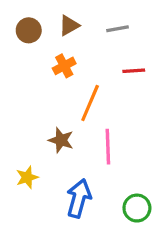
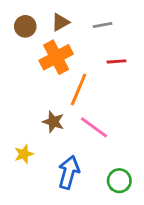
orange cross: (64, 66) -> (56, 57), size x1.6
pink line: (108, 147) -> (94, 127), turned -52

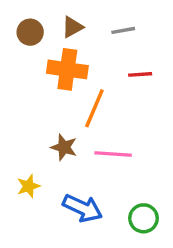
orange cross: (56, 57) -> (67, 69), turned 36
pink line: (94, 127) -> (113, 154), turned -32
blue arrow: (69, 172) -> (83, 208), turned 100

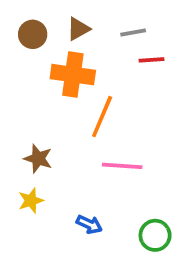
red line: (140, 74) -> (151, 60), moved
brown star: (64, 147) -> (38, 159), moved
blue arrow: (83, 208) -> (89, 224), size x0.6

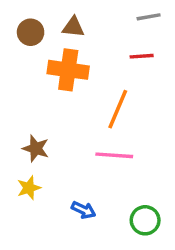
brown triangle: (78, 29) -> (73, 27), turned 35
gray line: (133, 32) -> (149, 17), moved
orange line: (102, 117) -> (118, 109), moved

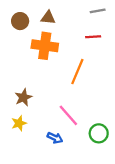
brown star: (36, 148) -> (23, 97), turned 30
pink line: (114, 155) -> (68, 115), moved, turned 45
green circle: (145, 220) -> (99, 133), moved

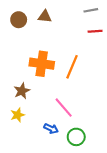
red line: (93, 37) -> (95, 31), moved
orange cross: (45, 46) -> (42, 64), moved
green circle: (99, 133) -> (76, 137), moved

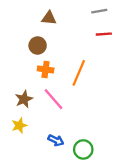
brown circle: (19, 20) -> (38, 45), moved
orange cross: (42, 64) -> (46, 69), size x0.6
pink line: (64, 108) -> (54, 99), moved

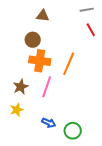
red line: (104, 34) -> (91, 30), turned 64
orange cross: (46, 69) -> (40, 61), size x1.5
pink line: (54, 99) -> (47, 87), turned 60

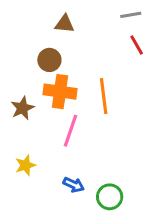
orange line: (69, 64) -> (104, 96), turned -30
brown star: (21, 87) -> (22, 108), moved

